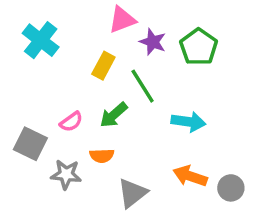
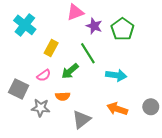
yellow rectangle: (103, 66) -> (51, 48), moved
gray circle: (231, 188) -> (151, 107), moved

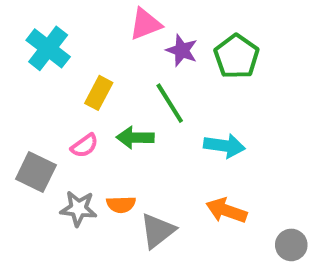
green arrow: (70, 71) -> (135, 138), turned 42
orange semicircle: (63, 96) -> (121, 204), moved
gray circle: (151, 107) -> (291, 245), moved

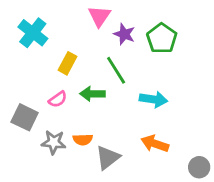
pink triangle: (145, 24) -> (99, 16), turned -35

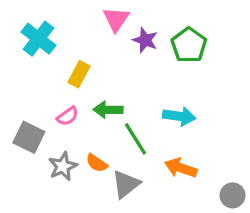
green line: (116, 70) -> (136, 139), moved
orange semicircle: (83, 140) -> (97, 163), turned 36
gray star: (54, 142) -> (63, 166), turned -30

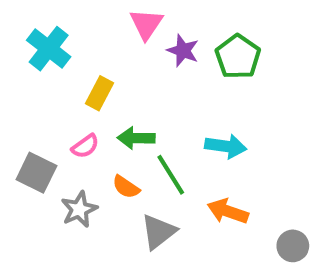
orange semicircle: (97, 163) -> (126, 187), moved

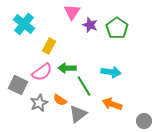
pink semicircle: (85, 146) -> (42, 72), size x1.5
orange semicircle: (126, 187) -> (60, 100), moved

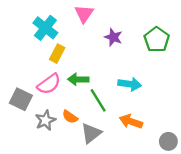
cyan cross: (24, 24) -> (45, 28), moved
purple star: (90, 25) -> (113, 37), moved
green pentagon: (117, 28) -> (157, 40), moved

